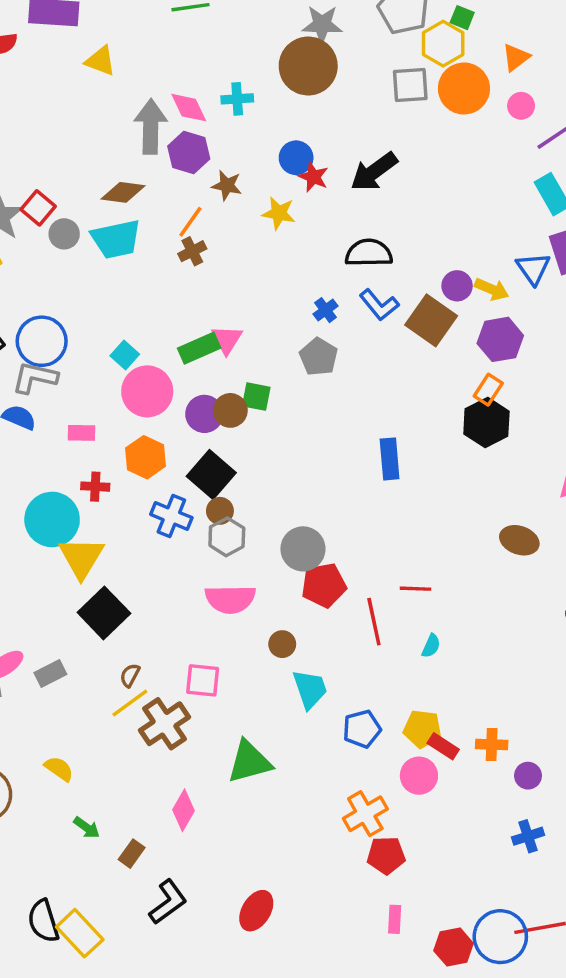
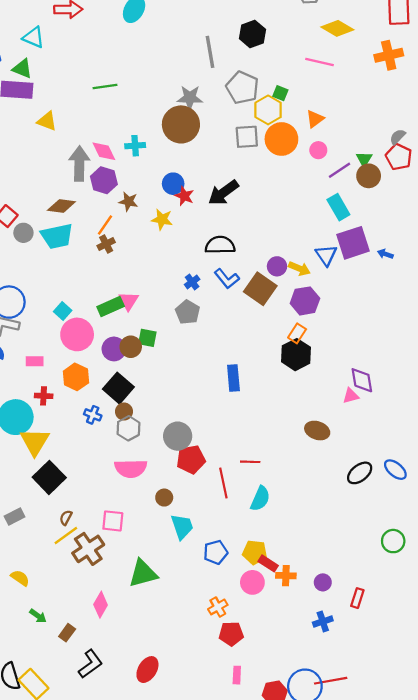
blue cross: (171, 516) -> (93, 415), size x0.7
cyan semicircle: (431, 646) -> (260, 499), size x1.6
orange cross: (492, 744) -> (286, 576), moved
orange cross: (365, 814) -> (218, 607), size x0.7

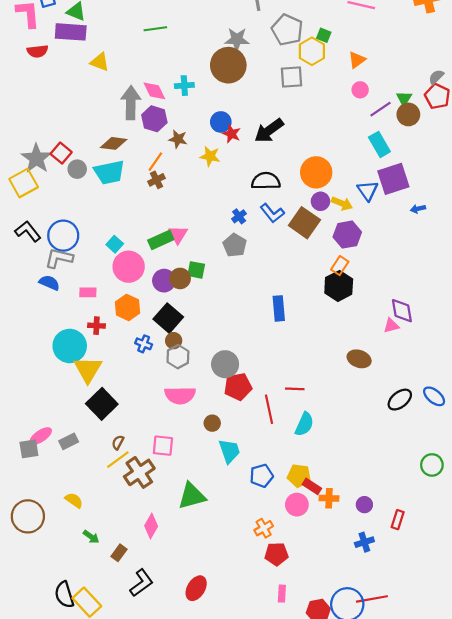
orange circle: (281, 139) -> (316, 172), moved
blue arrow: (385, 254) -> (418, 209), moved, turned -32

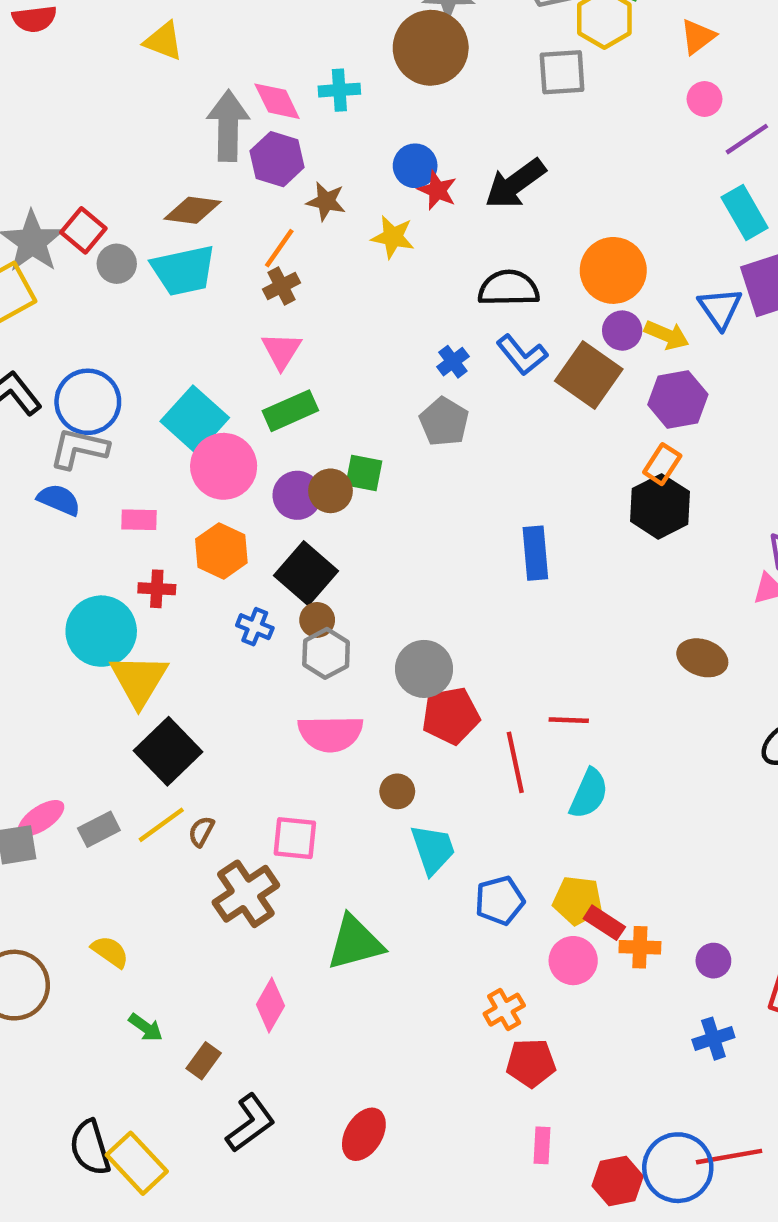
pink triangle: (178, 235) -> (282, 351), moved
cyan square: (115, 244) -> (195, 420), size x1.8
yellow line: (118, 460) -> (161, 825), moved

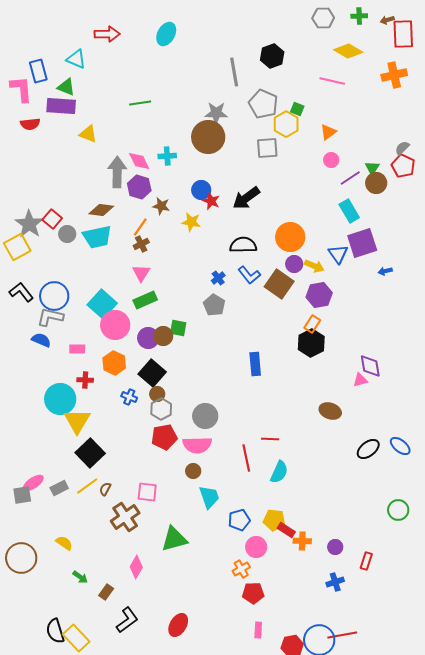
red pentagon: (451, 716) -> (164, 437), moved
pink semicircle: (330, 733) -> (197, 445), moved
pink circle: (573, 961) -> (256, 547), moved

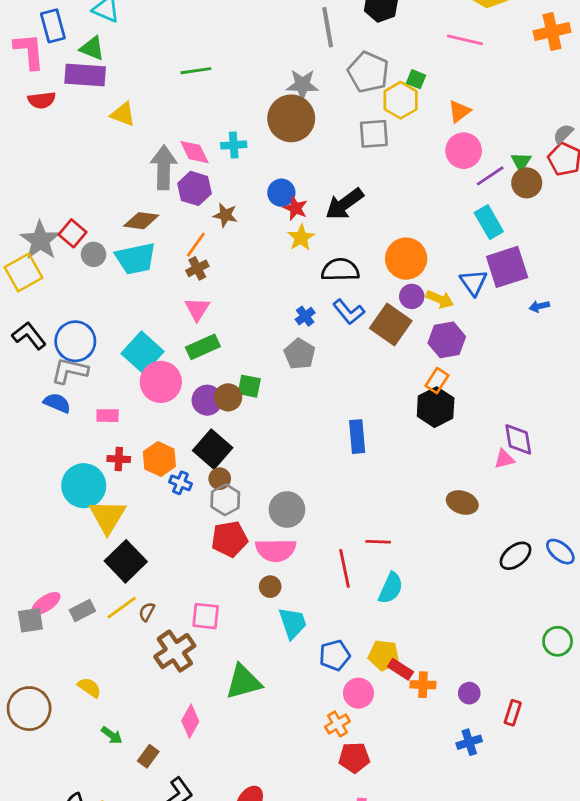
pink circle: (331, 160) -> (464, 151), size x1.6
yellow star: (191, 222) -> (301, 238), moved, turned 30
orange hexagon: (114, 363) -> (159, 459), moved

